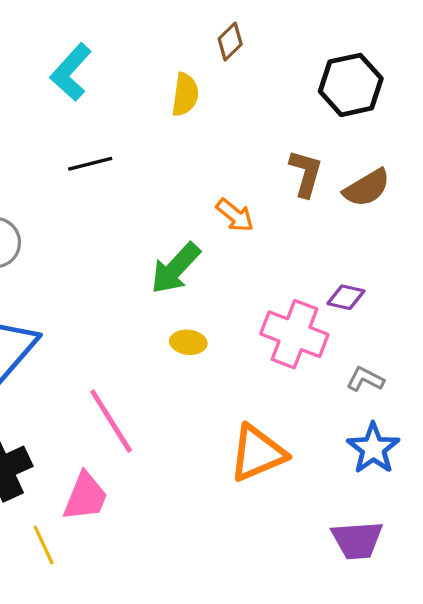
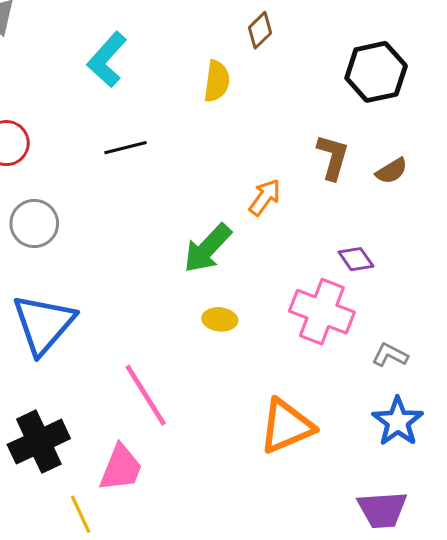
brown semicircle: (367, 188) -> (392, 171), size x0.7
orange arrow: (235, 215) -> (265, 197), turned -93
purple diamond: (346, 297) -> (356, 259), moved, turned 42

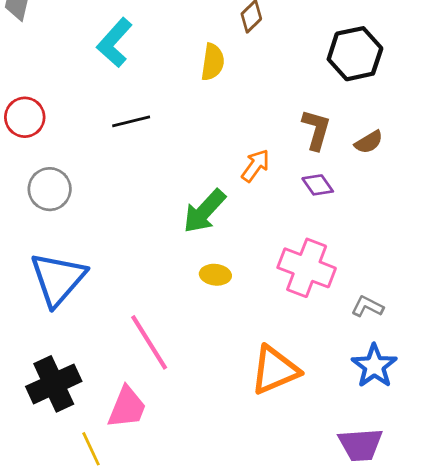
purple diamond: (356, 259) -> (318, 185), moved

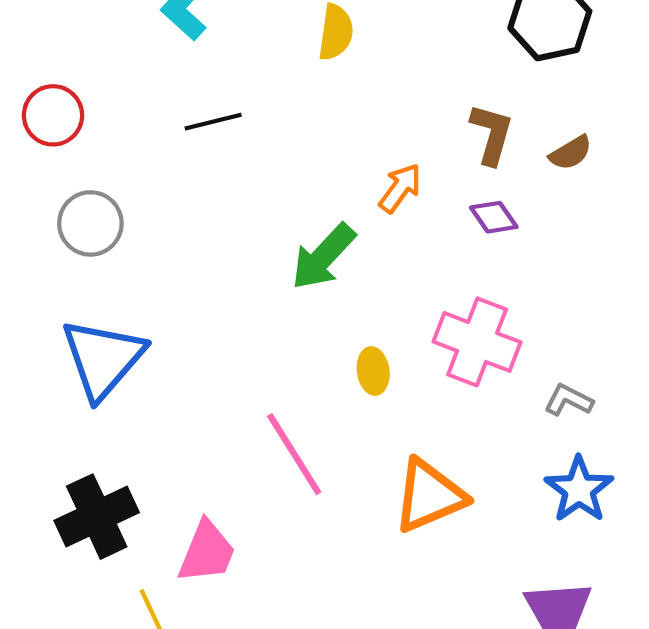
yellow ellipse: (215, 275) -> (373, 371), moved, turned 76
pink line: (149, 342) -> (294, 454), moved

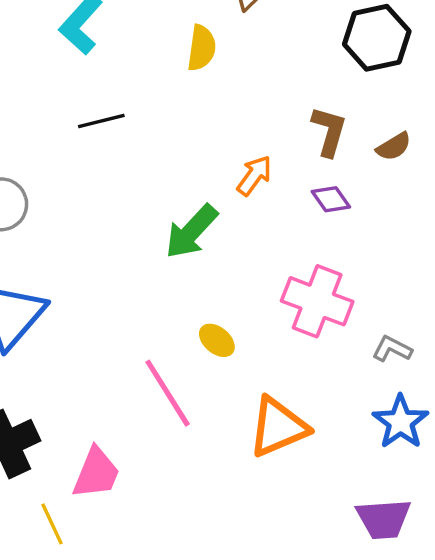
yellow ellipse: (373, 371) -> (217, 340), moved, turned -42

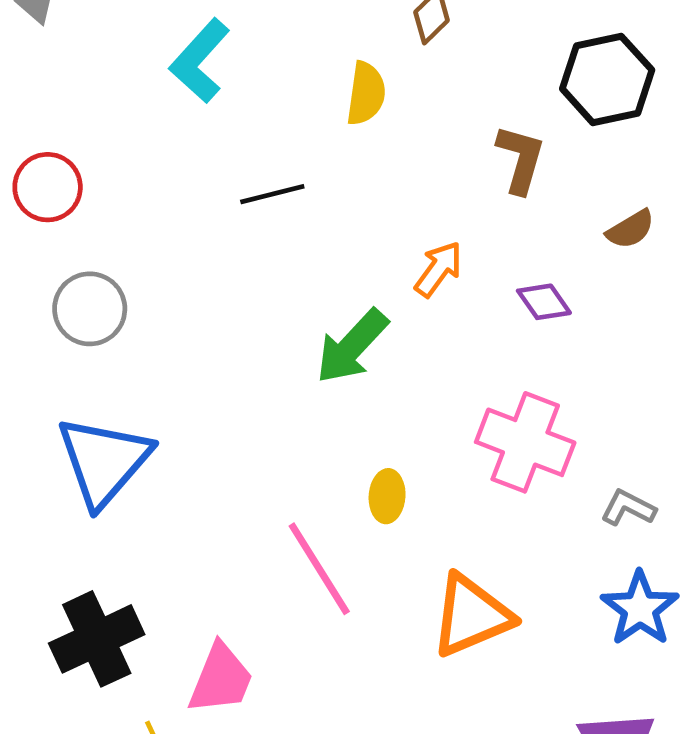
black line: (101, 121) -> (272, 194), moved
brown L-shape: (329, 131) -> (520, 159), moved
yellow ellipse: (217, 340) -> (387, 496), turned 54

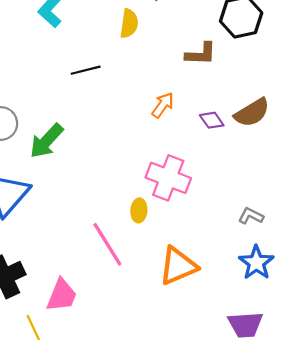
brown L-shape: (520, 159) -> (201, 54), turned 76
brown semicircle: (631, 229) -> (252, 113), moved, size x1.6
green arrow: (352, 346) -> (46, 141), moved
pink cross: (525, 442) -> (168, 178), moved

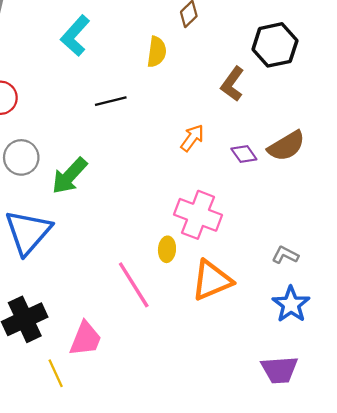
brown L-shape: (201, 54) -> (232, 84), turned 124
orange triangle: (178, 266) -> (212, 280), moved

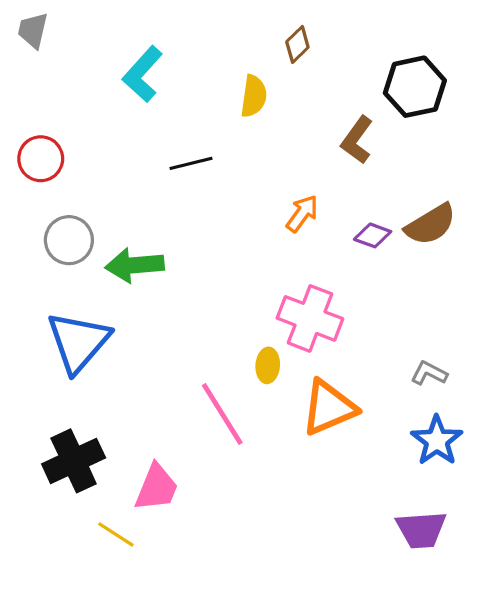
purple diamond: (244, 154) -> (373, 235), turned -35
green arrow: (69, 176) -> (135, 265), turned 42
yellow line: (56, 373) -> (116, 534), turned -32

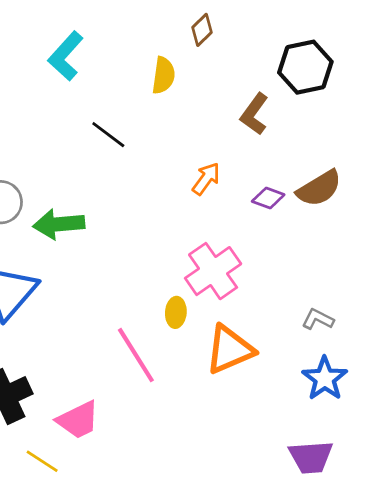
black line: (191, 163) -> (108, 135), turned 51
pink cross: (310, 318) -> (213, 271), turned 34
pink trapezoid: (157, 488) -> (78, 420), turned 42

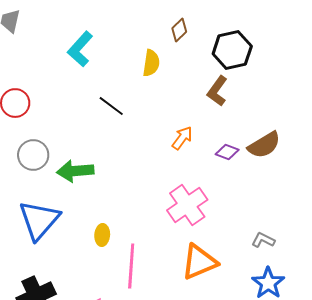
black hexagon: (305, 67) -> (232, 50), moved
yellow ellipse: (176, 312) -> (102, 235), moved
pink line: (136, 355) -> (131, 266), turned 36

